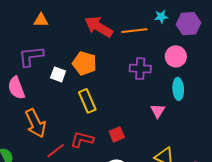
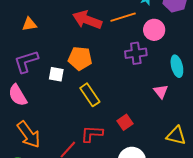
pink circle: (176, 56) -> (154, 30), moved
orange arrow: (35, 123) -> (29, 135), moved

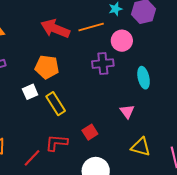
white square: (56, 74) -> (30, 92), moved, turned -35
pink triangle: (161, 91) -> (127, 111), moved

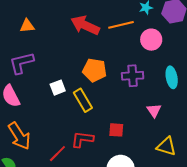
purple cross: (103, 64) -> (133, 76), moved
orange pentagon: (47, 67) -> (95, 70), moved
red square: (90, 132) -> (116, 130), turned 35

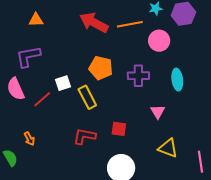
orange arrow: (19, 136) -> (29, 139), moved, size x0.5
red line: (57, 154) -> (42, 99), moved

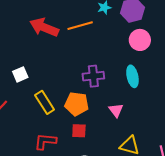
pink circle: (159, 41) -> (140, 40), moved
orange pentagon: (101, 68) -> (77, 104), moved
white square: (63, 83) -> (20, 74), moved

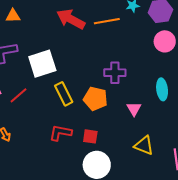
white square: (20, 74) -> (42, 64), size x1.8
cyan ellipse: (132, 76) -> (162, 89), moved
red square: (79, 131) -> (90, 136), moved

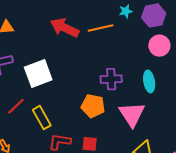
cyan ellipse: (162, 89) -> (149, 81), moved
yellow rectangle: (64, 94) -> (42, 118), moved
pink triangle: (134, 109) -> (132, 114), size x1.8

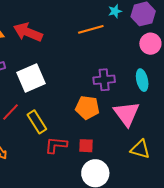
red arrow: (65, 28) -> (28, 32), moved

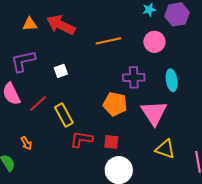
orange line: (91, 29) -> (108, 41), moved
pink circle: (150, 44) -> (154, 42), moved
white square: (31, 78) -> (61, 71), size x0.5

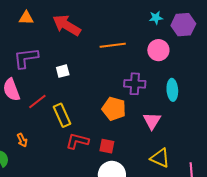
orange triangle: (30, 24) -> (26, 18), moved
pink triangle: (154, 113) -> (152, 121), size x0.7

